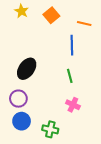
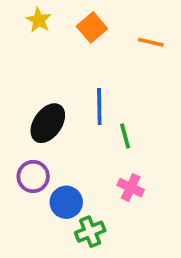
blue line: (72, 45) -> (99, 107), moved
blue circle: (22, 121) -> (66, 202), moved
green cross: (50, 129) -> (90, 232), turned -35

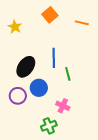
yellow star: (39, 20) -> (15, 27), moved
pink cross: (131, 188) -> (63, 106), moved
blue circle: (66, 202) -> (39, 88), moved

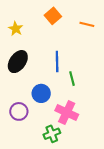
black ellipse: (26, 67) -> (18, 62), moved
purple circle: (18, 96) -> (19, 111), moved
pink cross: (63, 106) -> (67, 113), size x1.5

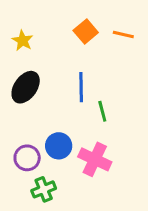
orange square: (53, 16) -> (86, 31), moved
blue circle: (41, 93) -> (59, 146), moved
green cross: (52, 134) -> (44, 189), moved

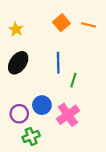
green line: (102, 111) -> (73, 80), turned 32
pink cross: (95, 159) -> (68, 115), turned 30

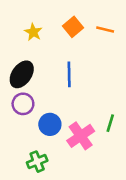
yellow star: (16, 29) -> (33, 32), moved
green line: (73, 80) -> (110, 123), moved
purple circle: (19, 114) -> (23, 104), moved

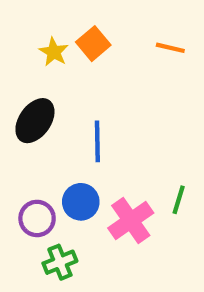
orange square: (73, 27) -> (93, 44), moved
blue line: (69, 74) -> (97, 141), moved
purple circle: (23, 104) -> (37, 218), moved

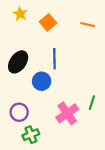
yellow star: (54, 52) -> (20, 14), moved
blue line: (97, 141) -> (54, 59), moved
blue circle: (81, 202) -> (42, 81), moved

